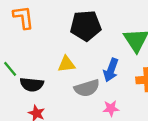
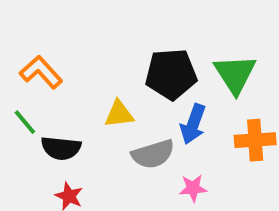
orange L-shape: (23, 17) -> (41, 72), moved, turned -35
black pentagon: (86, 26) -> (171, 74), moved

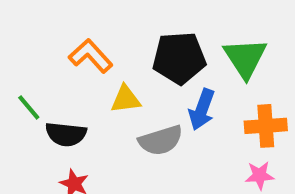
orange L-shape: (41, 72) -> (91, 56), moved
pink star: (193, 188) -> (260, 175), moved

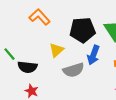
orange L-shape: (91, 56) -> (39, 17), moved
yellow triangle: (126, 99) -> (56, 50), turned -35

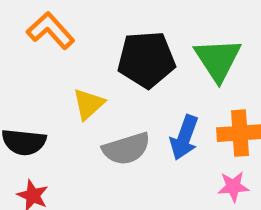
blue arrow: (93, 55) -> (184, 138), moved

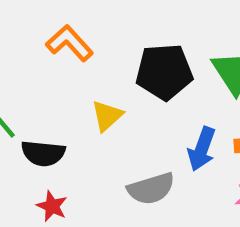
gray semicircle: (126, 149) -> (151, 189), moved

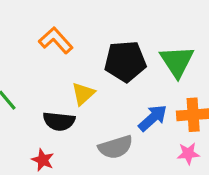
blue arrow: (202, 149) -> (153, 118), turned -152
black semicircle: (43, 153) -> (59, 121), moved

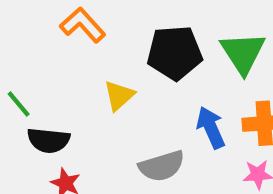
blue arrow: (153, 118) -> (211, 128), turned -72
black semicircle: (59, 121) -> (48, 140), moved

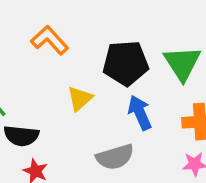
blue arrow: (211, 128) -> (140, 113), moved

